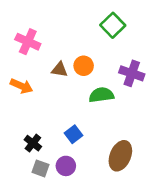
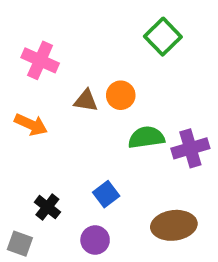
purple cross: (132, 73) -> (190, 148), moved, turned -35
brown ellipse: (120, 156) -> (174, 225), turned 60
gray square: (41, 168) -> (20, 244), moved

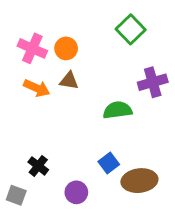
orange circle: (121, 95) -> (66, 48), moved
orange arrow: (31, 125) -> (37, 88), moved
purple cross: (190, 148) -> (153, 82), moved
blue square: (106, 194) -> (109, 163), moved

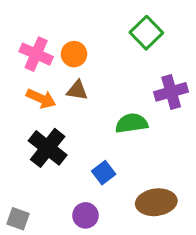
blue square: (109, 163) -> (104, 173), moved
black cross: (38, 166) -> (48, 148), moved, size x1.6

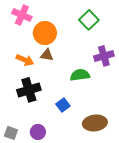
pink cross: (36, 54) -> (22, 15), moved
orange circle: (74, 54) -> (45, 33), size x1.5
black cross: (48, 148) -> (29, 90), turned 35
purple circle: (85, 215) -> (38, 132), moved

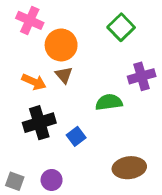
brown triangle: (47, 55) -> (64, 75), turned 40
blue square: (63, 105) -> (76, 136), moved

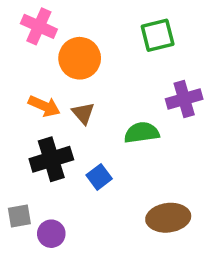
green square: (121, 27) -> (158, 35), turned 30
brown triangle: (64, 75) -> (83, 113), moved
purple circle: (52, 180) -> (51, 234), moved
gray square: (15, 181) -> (19, 216), moved, turned -30

